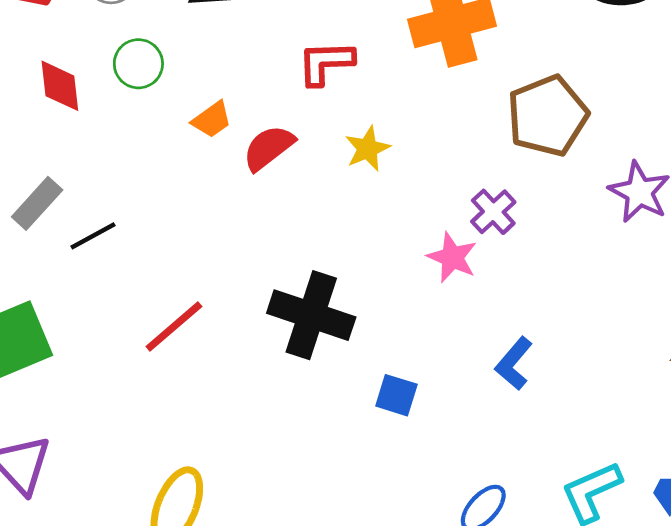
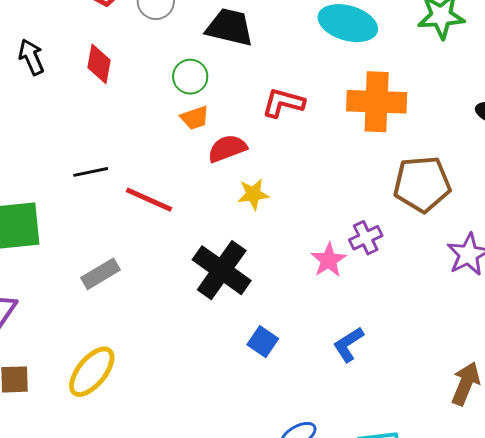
green circle: (138, 64) -> (190, 77), moved
yellow star: (367, 149) -> (253, 194), moved
gray rectangle: (37, 203) -> (101, 274), moved
red line: (174, 327) -> (149, 200), moved, turned 48

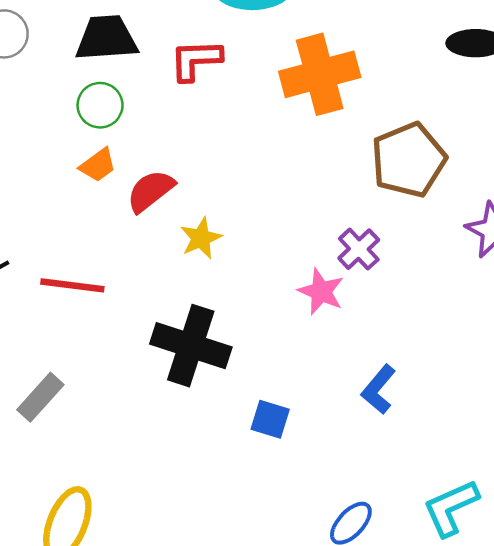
green circle: (190, 77) -> (100, 105), moved
red L-shape: (283, 103) -> (196, 60), moved

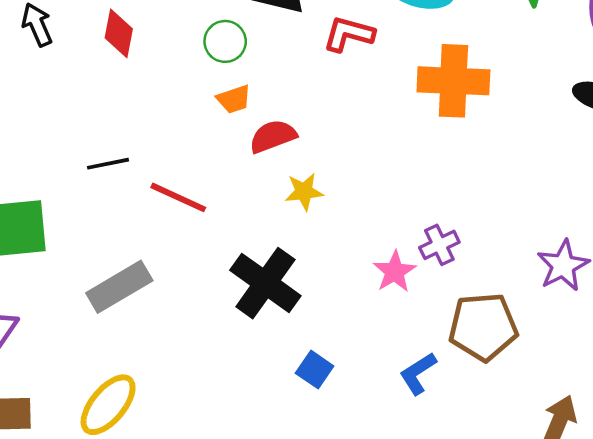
green circle: (100, 105) -> (225, 41), moved
brown pentagon: (409, 160) -> (483, 327), moved
gray rectangle: (40, 397) -> (119, 287), size x1.4

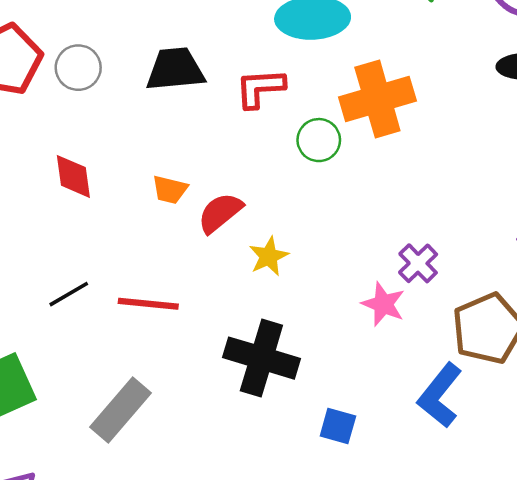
red diamond: (119, 33) -> (73, 176), moved
green circle: (225, 41) -> (319, 140), moved
orange trapezoid: (234, 99) -> (170, 190), turned 51
blue L-shape: (418, 373) -> (440, 395), size x1.4

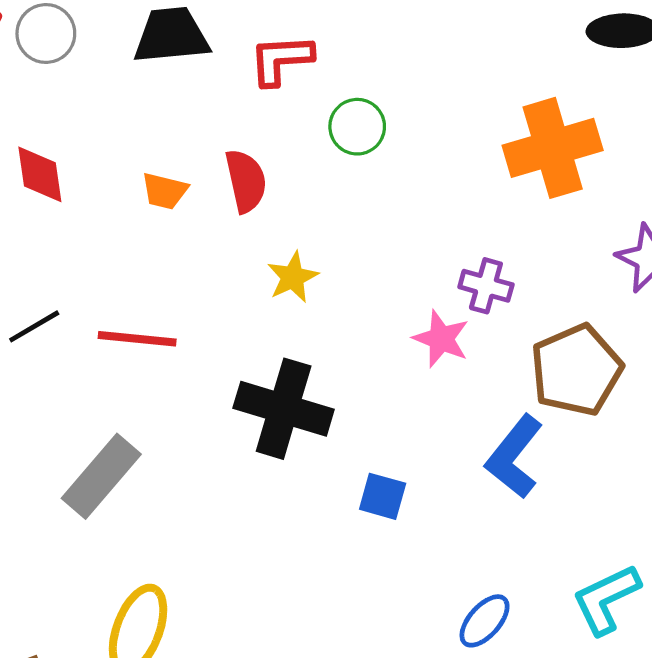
orange cross: (377, 99) -> (553, 148), moved
red semicircle: (220, 213) -> (246, 181), moved, turned 117
purple cross: (418, 263) -> (486, 286), turned -30

